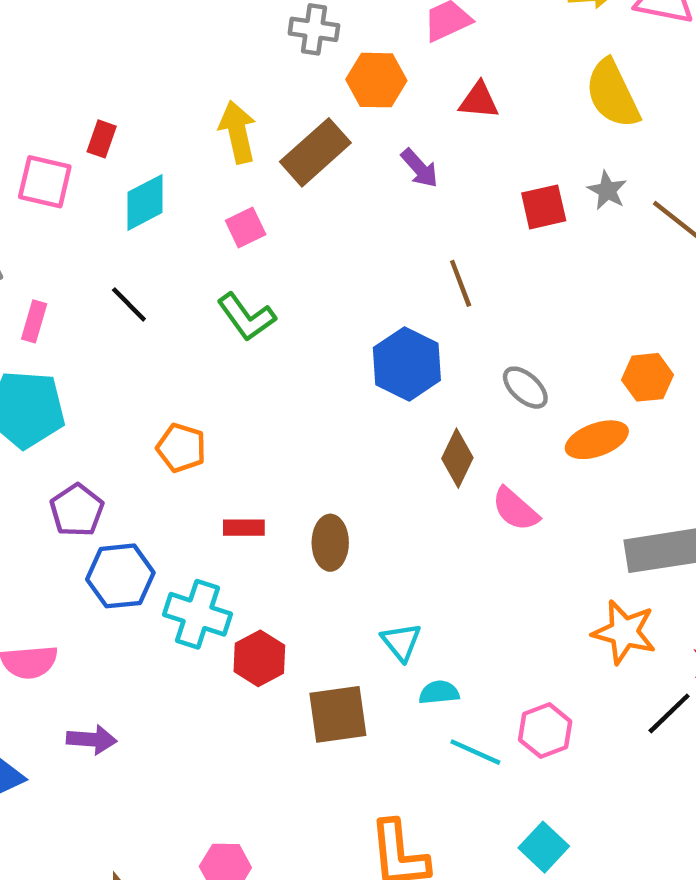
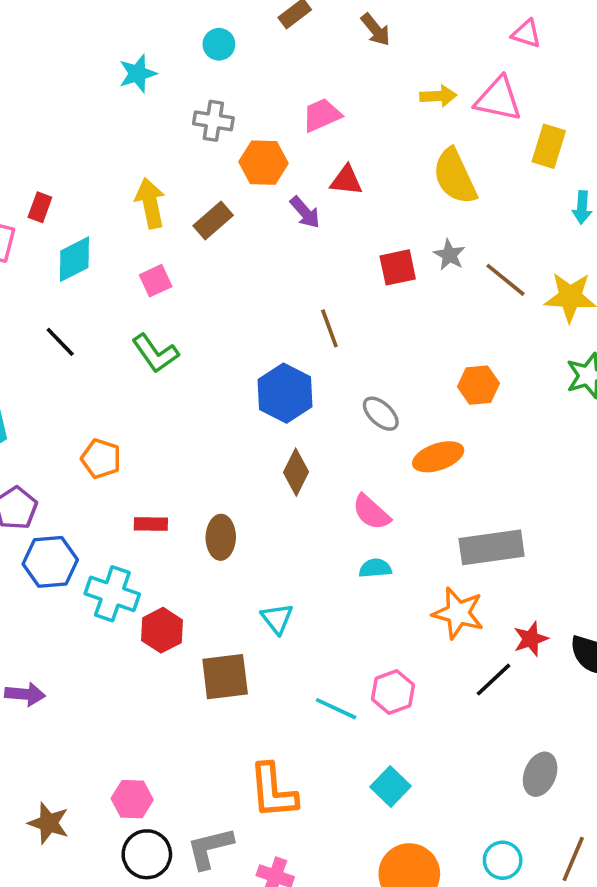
brown rectangle: (315, 152) -> (213, 221), size x0.7
purple arrow: (420, 168) -> (305, 212), moved
orange hexagon: (648, 377) -> (478, 385), moved
brown diamond: (457, 458) -> (296, 472), moved
cyan semicircle: (439, 692) -> (375, 568), moved

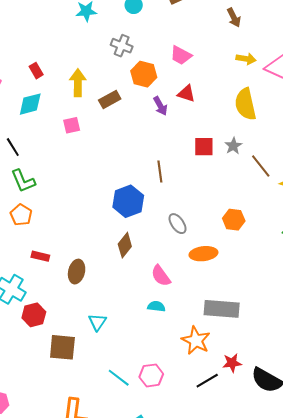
brown arrow: (376, 30) -> (234, 18), moved
pink trapezoid: (322, 115) -> (181, 55), turned -140
red rectangle: (40, 207) -> (36, 71), moved, turned -63
green L-shape: (155, 353) -> (23, 181), moved

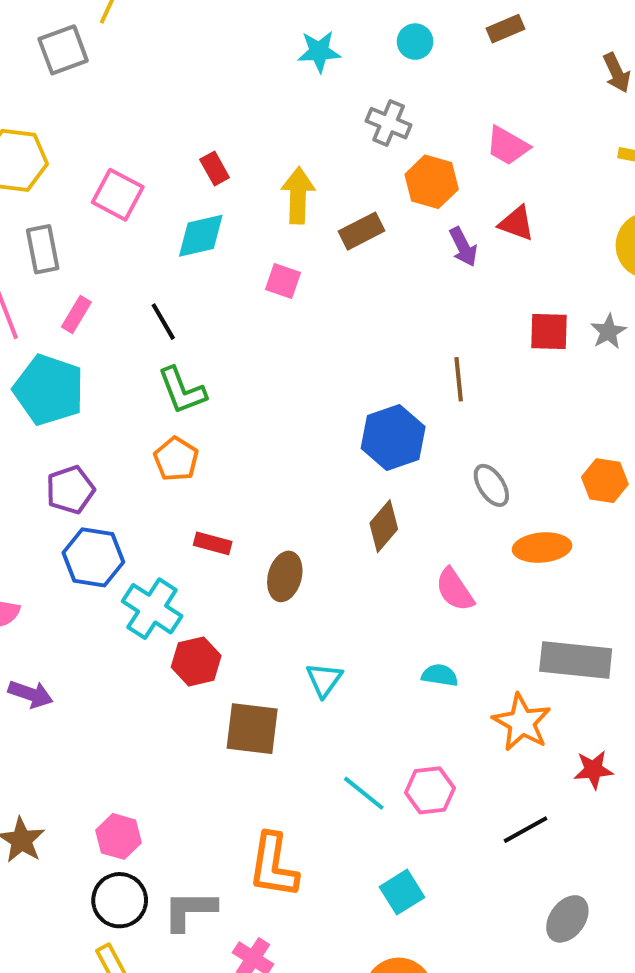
pink square: (72, 125) -> (283, 281), turned 30
cyan semicircle: (156, 306) -> (440, 675), moved
black line: (207, 381) -> (526, 830), moved

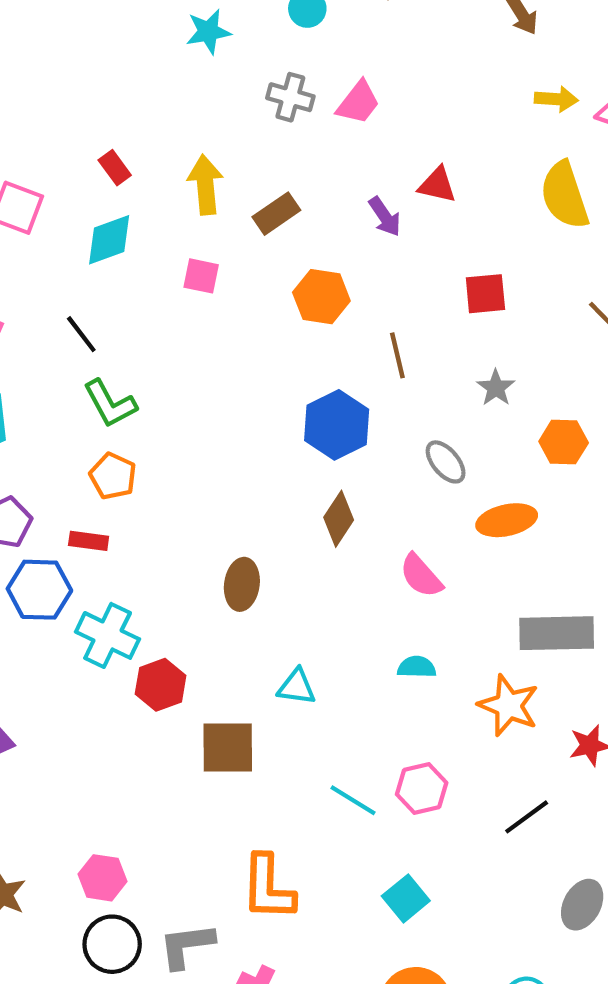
pink trapezoid: (508, 146) -> (358, 103), moved, turned -75
orange hexagon: (432, 182) -> (321, 297), moved
gray star: (608, 332) -> (496, 388), moved
red rectangle: (213, 543) -> (89, 541), moved
cyan triangle: (324, 680) -> (297, 687), turned -51

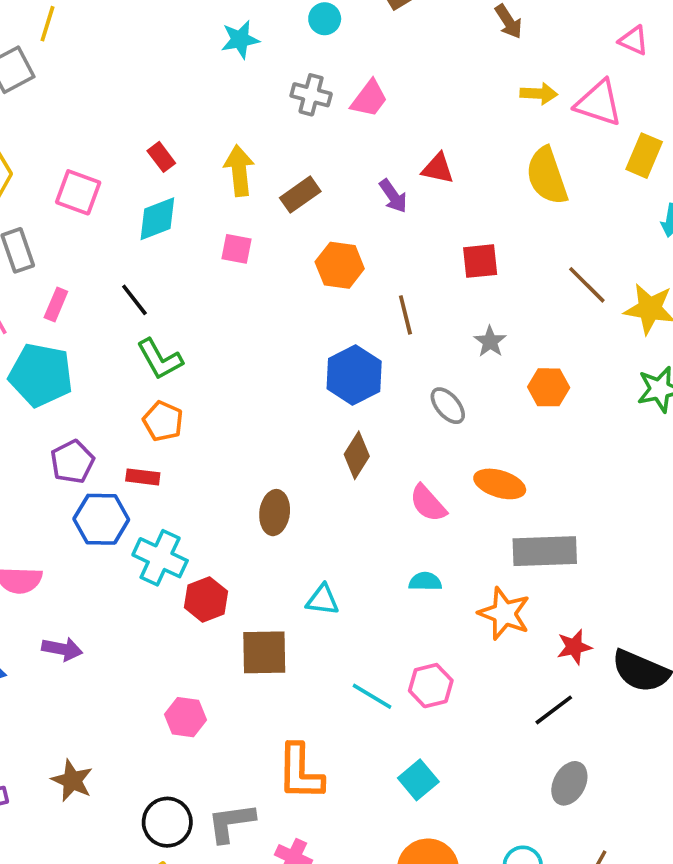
orange ellipse: (507, 520) -> (500, 484), moved, turned 30
black line: (527, 817) -> (554, 710), moved
pink hexagon: (102, 878) -> (185, 717), moved

